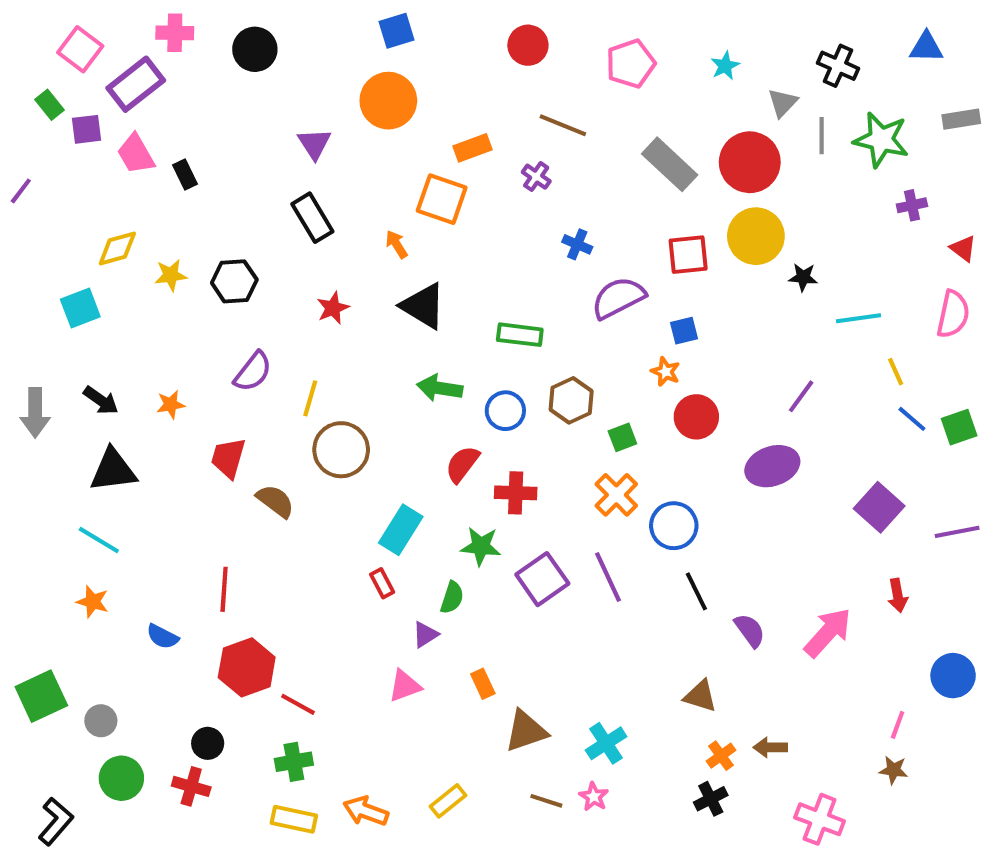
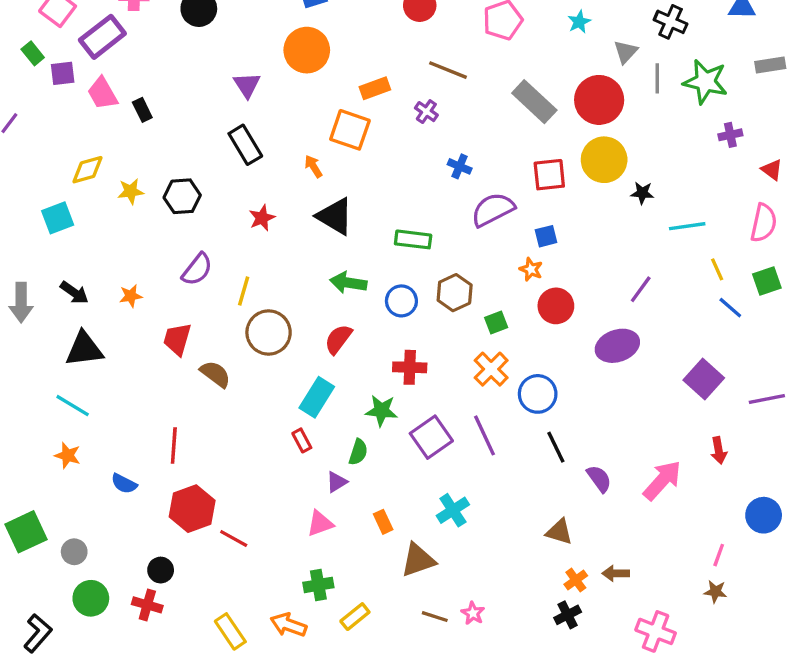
green square: (959, 427) -> (767, 281), moved
red semicircle: (462, 464) -> (338, 339), moved
cyan cross: (606, 743) -> (453, 510), moved
green cross: (294, 762) -> (318, 585), moved
yellow rectangle: (294, 819) -> (230, 631), turned 44

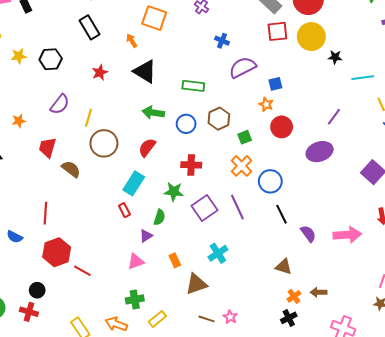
red square: (549, 175) -> (277, 31), moved
pink arrow: (662, 480) -> (347, 235), turned 44

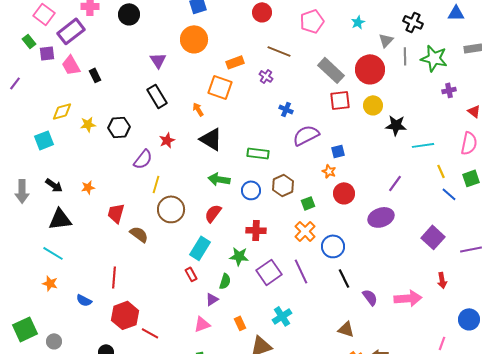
yellow circle: (311, 37) -> (373, 105), size x0.7
black star: (335, 57) -> (396, 125), size x1.5
purple semicircle: (60, 104) -> (143, 159), moved

